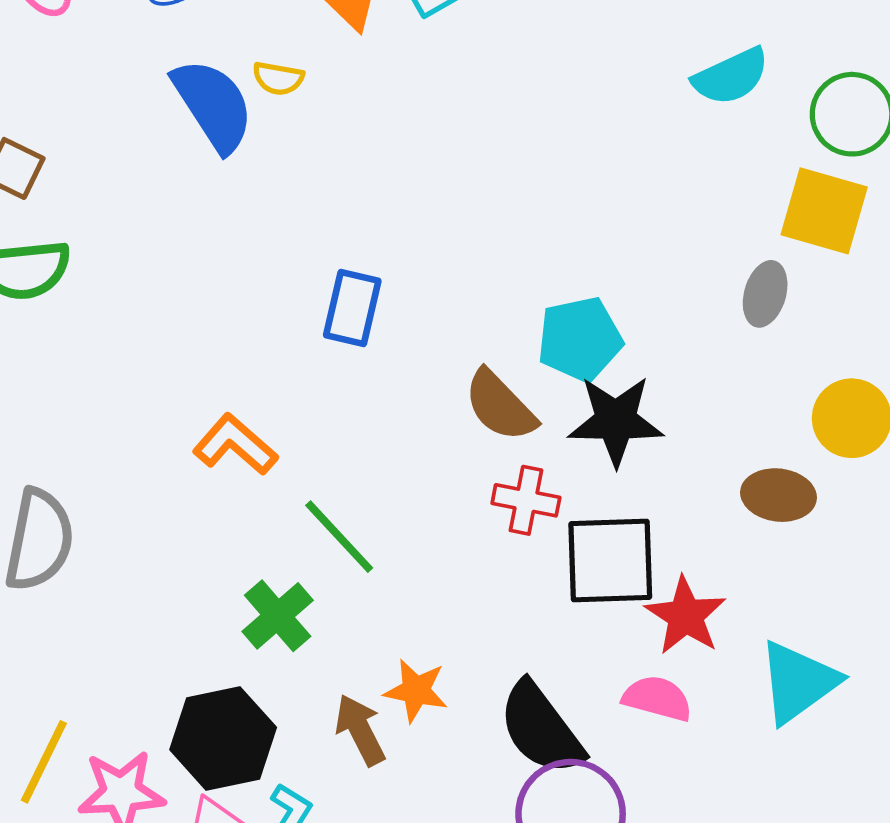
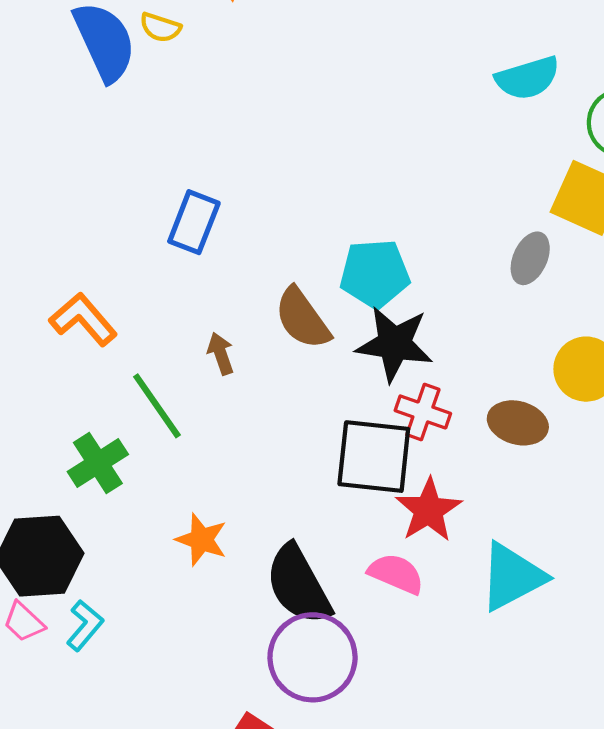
red cross: (526, 500) -> (423, 412), moved
brown arrow: (360, 730) -> (221, 354), moved, size x0.7

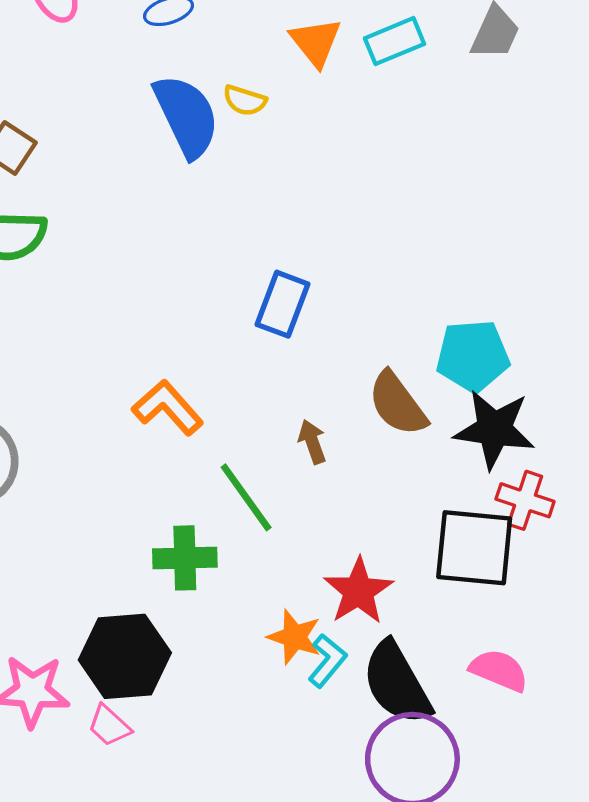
green cross: (98, 463) -> (185, 558), turned 32
red star: (429, 510) -> (358, 591), moved
cyan L-shape: (85, 625) -> (327, 661), moved

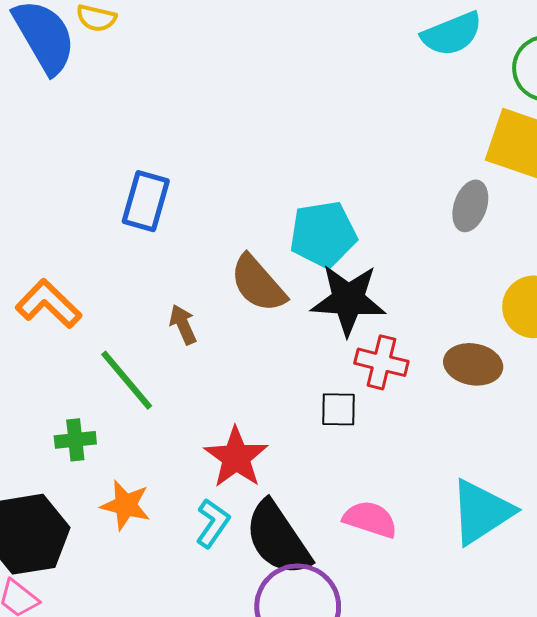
black square: (474, 548) -> (339, 409), size x0.5
green cross: (185, 558) -> (75, 440), size x0.7
orange star: (294, 637) -> (126, 505), moved

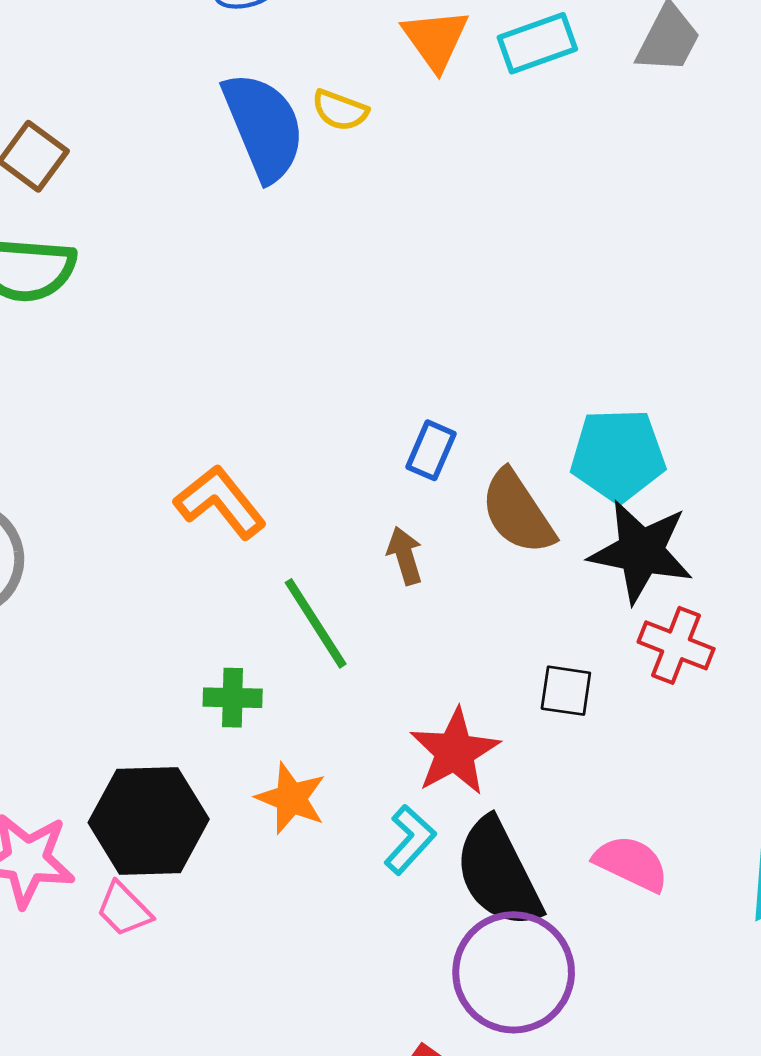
blue rectangle: (146, 201) -> (431, 450), moved, size x0.7
black square: (339, 409) -> (566, 691), moved

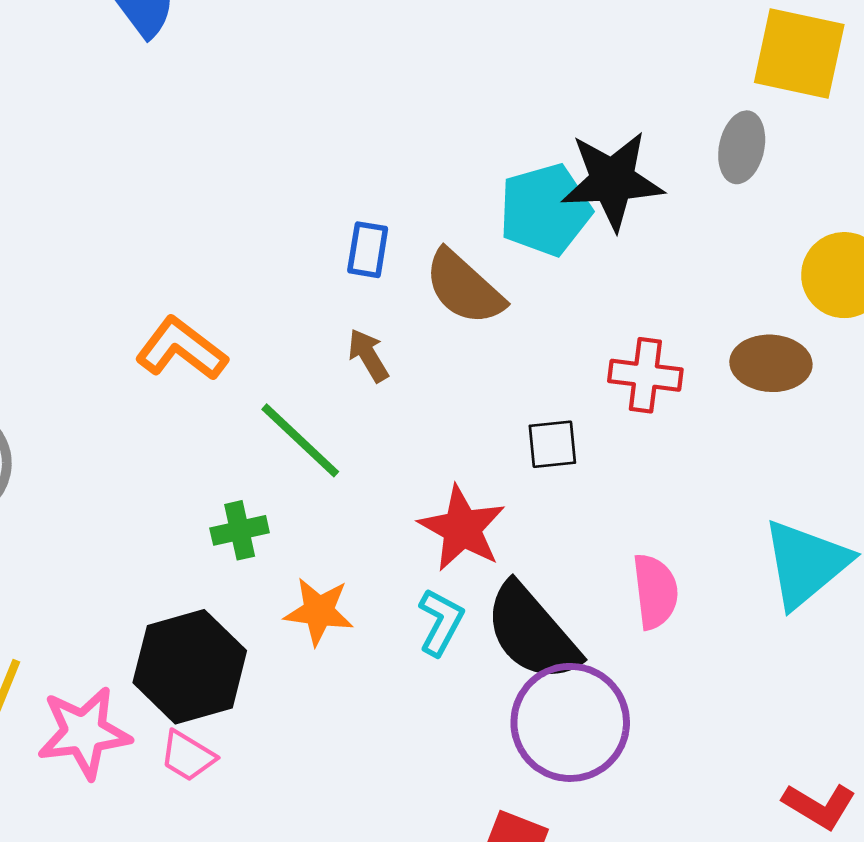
black star: (641, 551) -> (612, 180), moved
pink semicircle: (631, 863) -> (655, 591), turned 72

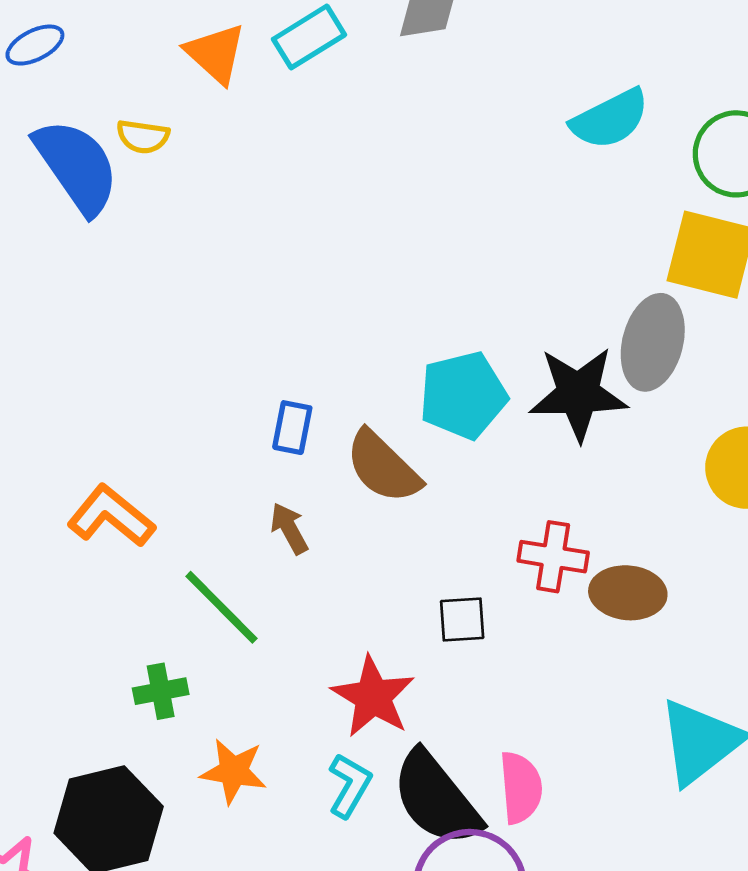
gray ellipse: (742, 147) -> (653, 342), size x1.4
black star: (612, 180) -> (578, 394), moved
brown ellipse: (771, 363) -> (628, 593), moved
pink semicircle: (655, 591) -> (521, 788), moved

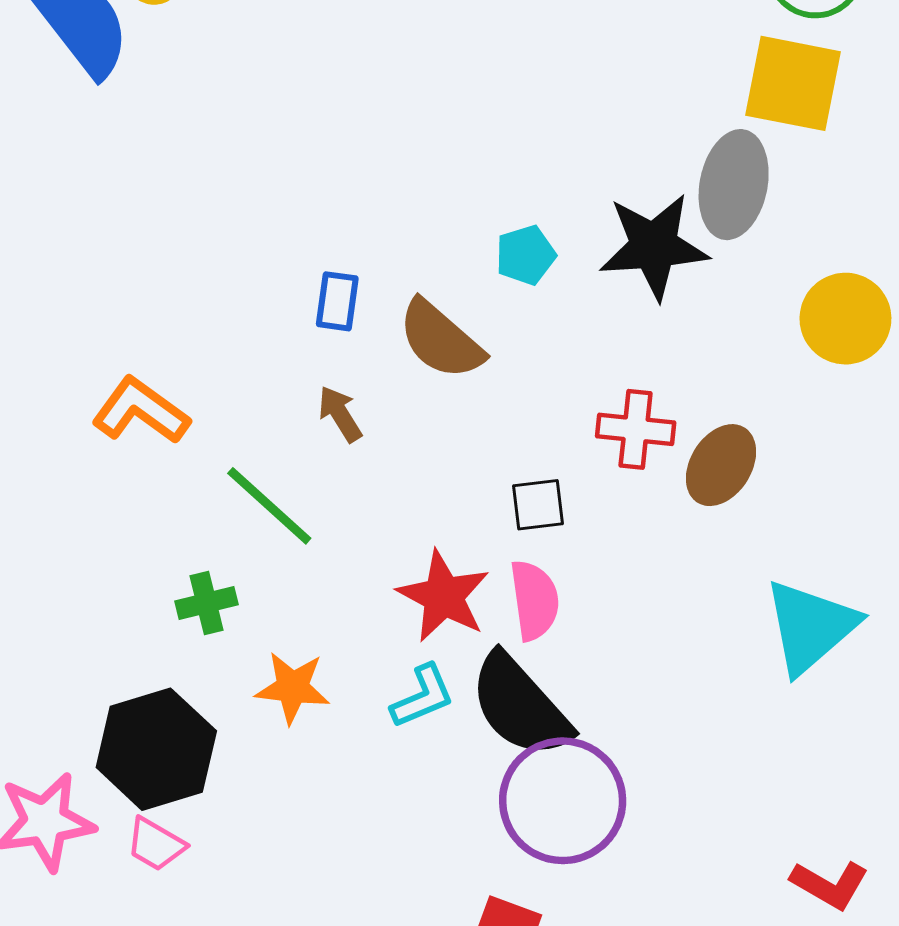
cyan pentagon: (463, 395) -> (526, 255), size x0.6
brown ellipse: (628, 593) -> (721, 465), turned -60
cyan L-shape: (350, 785) -> (423, 696), turned 40
pink semicircle: (521, 788) -> (534, 600), moved

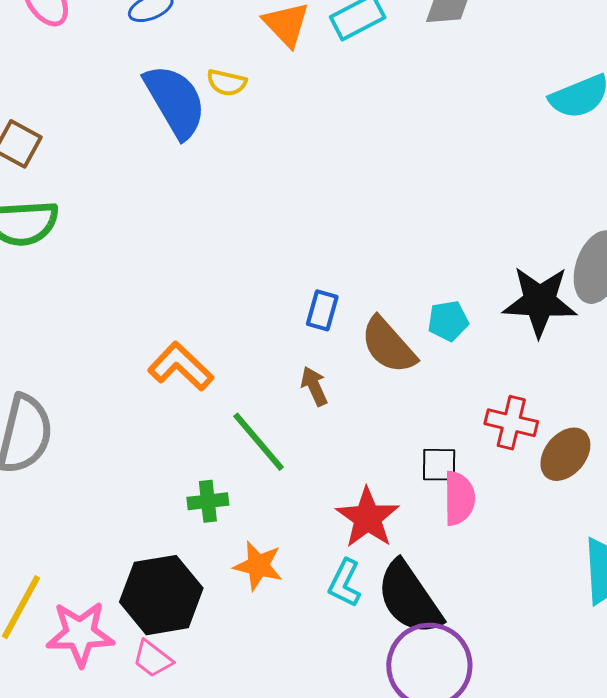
cyan pentagon: (526, 255) -> (448, 321), moved
pink semicircle: (534, 600) -> (459, 498), moved
cyan L-shape: (423, 696) -> (345, 583), turned 132

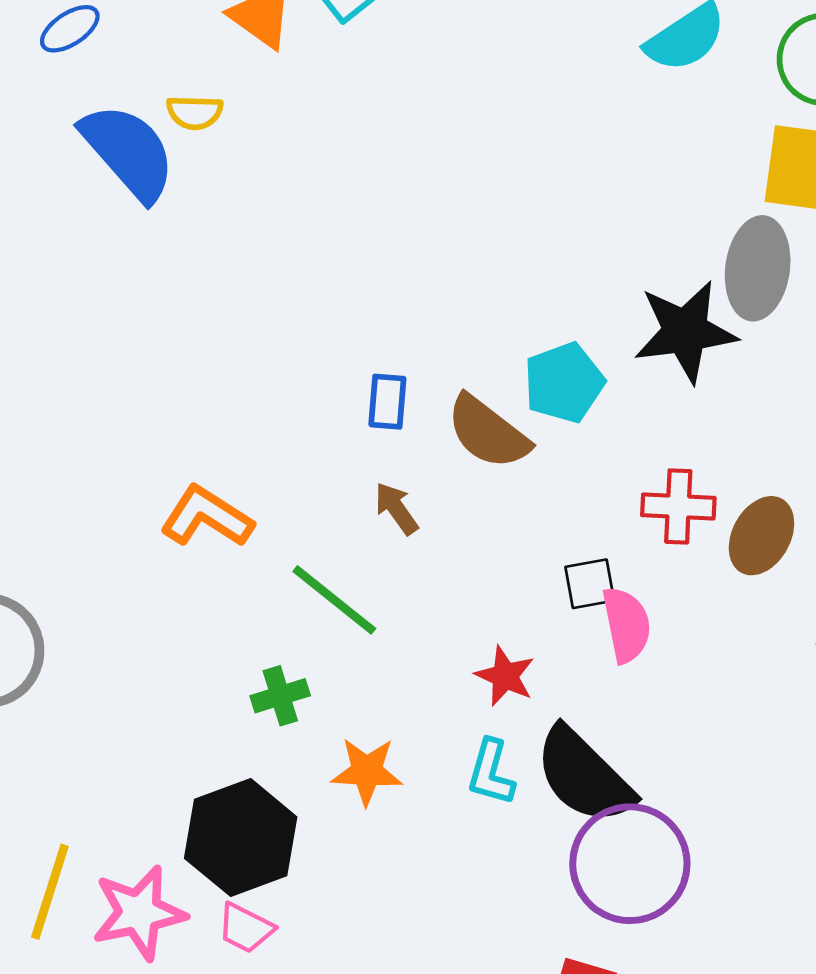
cyan pentagon: (448, 321) -> (564, 383), size x1.4
red star: (368, 518) -> (505, 676), size x0.7

